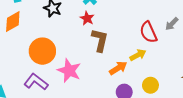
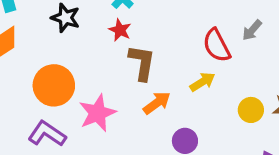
orange arrow: (118, 68) -> (157, 103), moved
pink star: (69, 71) -> (97, 113), turned 30
yellow circle: (150, 85) -> (251, 110), moved

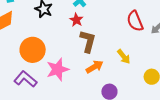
red semicircle: (217, 45) -> (135, 21), moved
yellow arrow: (202, 82) -> (124, 57), turned 77

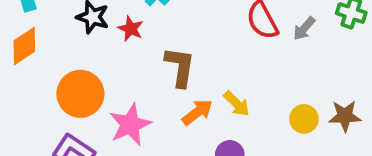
red star: (76, 20) -> (131, 29), moved
yellow arrow: (124, 57) -> (237, 104), moved

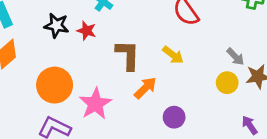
gray arrow: (304, 29) -> (235, 57), moved, turned -78
yellow arrow: (237, 104) -> (173, 55), moved

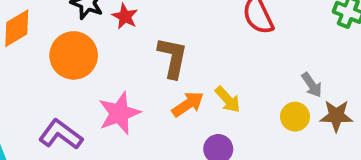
yellow arrow: (173, 55) -> (228, 99), moved
orange circle: (55, 85) -> (74, 55), moved

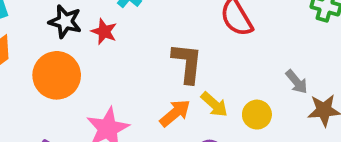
brown L-shape: (173, 58) -> (187, 63), moved
yellow circle: (295, 117) -> (257, 115), moved

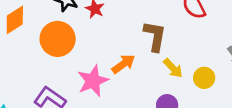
orange arrow: (175, 113) -> (123, 64), moved

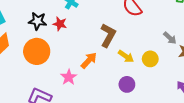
brown L-shape: (155, 36) -> (108, 35), turned 30
pink star: (93, 81) -> (69, 77), size x0.7

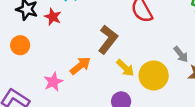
orange circle: (37, 51) -> (20, 45), size x0.6
yellow circle: (150, 59) -> (154, 75), size x1.5

